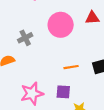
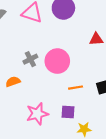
pink circle: (61, 25) -> (57, 61), moved

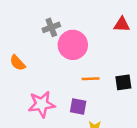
gray cross: (30, 59) -> (51, 27), moved
orange semicircle: (13, 82) -> (18, 63), turned -120

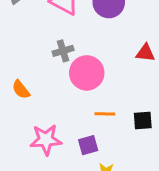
purple square: (78, 107) -> (88, 145), turned -30

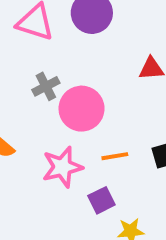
pink star: (46, 140) -> (62, 167), moved

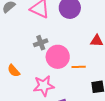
orange line: (115, 156) -> (79, 67), moved

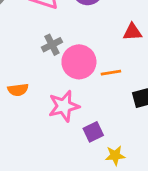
orange semicircle: (14, 71) -> (18, 90), turned -48

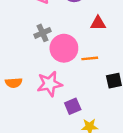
red triangle: (132, 32) -> (98, 23), moved
orange semicircle: (18, 90) -> (14, 83), moved

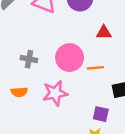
gray cross: (43, 33) -> (29, 59), moved, turned 35
purple square: (73, 106) -> (101, 114), moved, turned 35

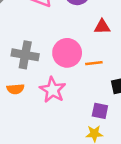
gray cross: (29, 59) -> (25, 55), size x1.5
pink star: (55, 93) -> (53, 90), turned -30

